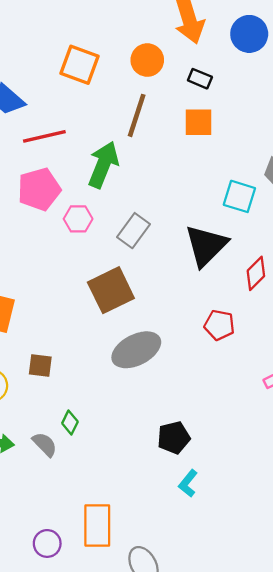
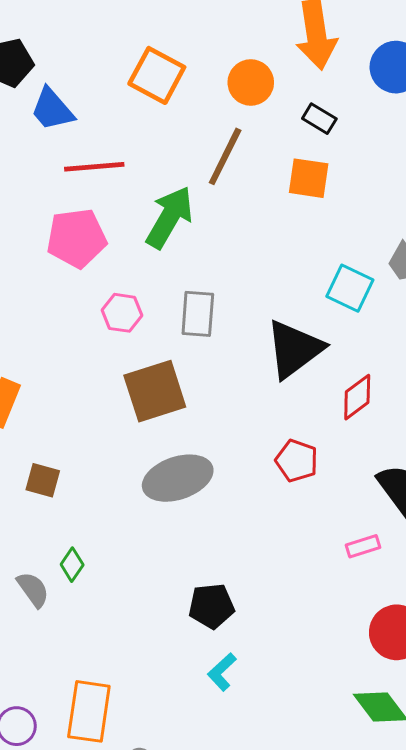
pink hexagon: (78, 219) -> (122, 313), moved
gray rectangle: (134, 231) -> (198, 314), turned -40

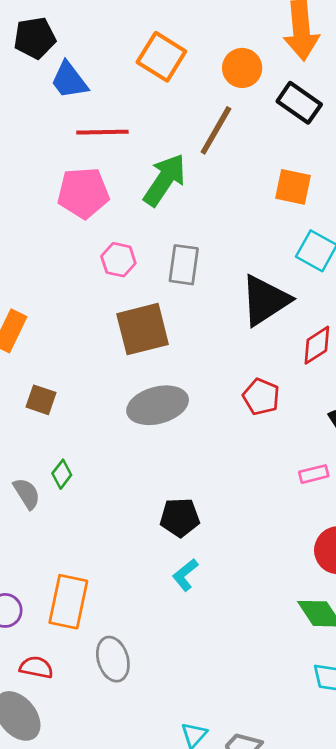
black rectangle: (319, 119) -> (299, 103), size x1.5
orange square: (309, 178) -> (293, 187), moved

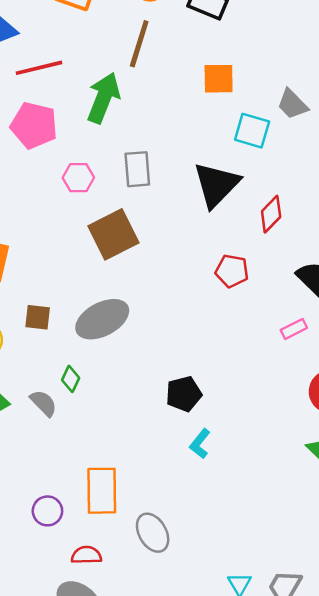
pink pentagon: (83, 193) -> (34, 125), turned 30
gray ellipse: (158, 405) -> (102, 319), moved

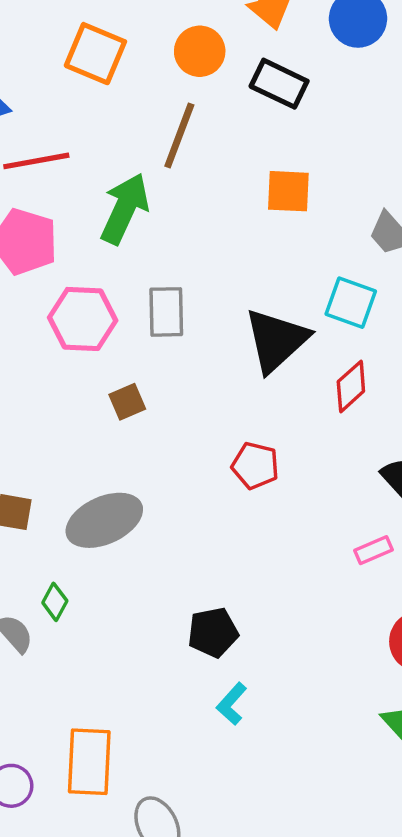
cyan square: (252, 131) -> (351, 303), moved
pink hexagon: (78, 178) -> (83, 319), size x1.5
brown square: (113, 234) -> (127, 402), size x0.5
red pentagon: (232, 271) -> (255, 466), moved

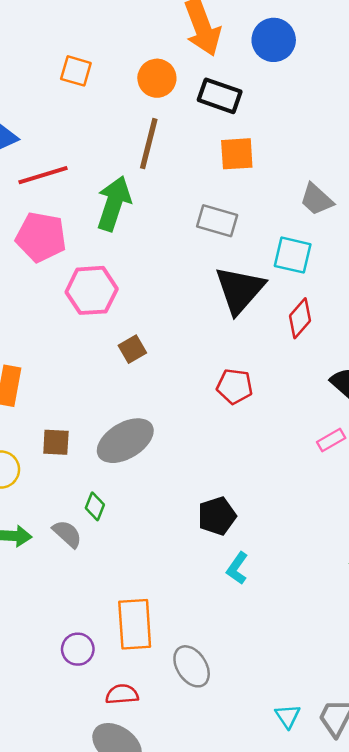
orange square: (95, 54) -> (76, 71), moved, size x0.7
orange square: (288, 191) -> (237, 154), moved
gray rectangle: (166, 312) -> (217, 221), moved, turned -66

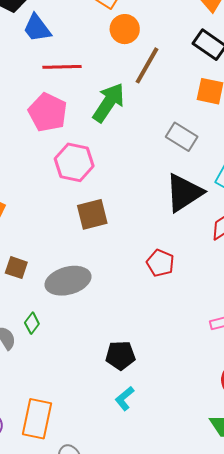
orange circle: (157, 78) -> (125, 29), moved
brown square: (132, 349) -> (92, 214), size x1.5

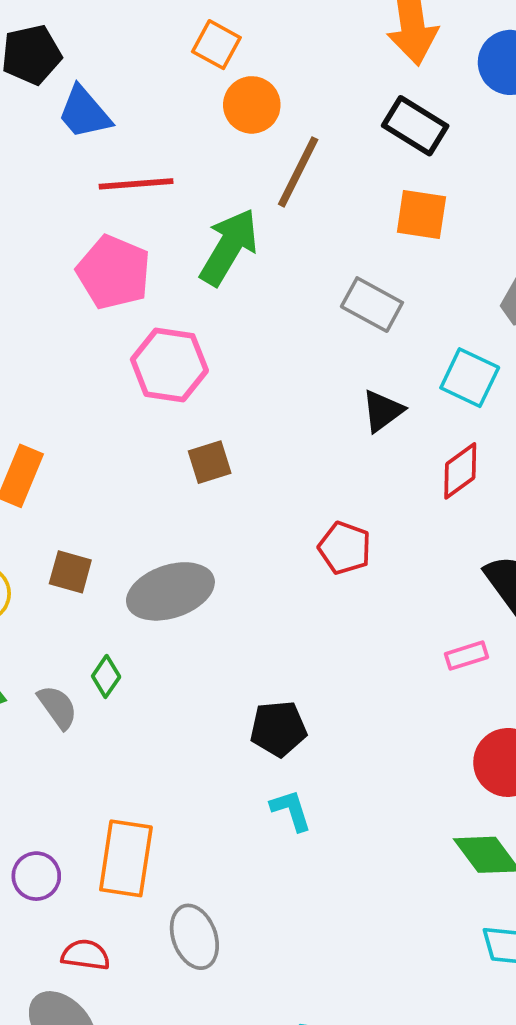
black triangle: (184, 193) -> (383, 411), size x0.6
brown square: (92, 214) -> (210, 462), size x0.7
cyan L-shape: (125, 398) -> (291, 810), turned 115

